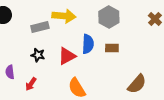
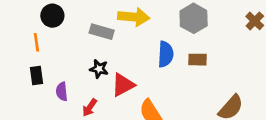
gray rectangle: (40, 27) -> (102, 32), turned 30
red triangle: (67, 56) -> (123, 85), moved

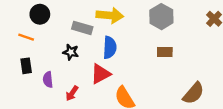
orange line: (36, 42) -> (26, 37), turned -63
blue semicircle: (166, 54) -> (110, 47), moved
black star: (99, 69) -> (71, 52), moved

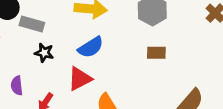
gray rectangle: (82, 28) -> (32, 24), moved
blue semicircle: (110, 47) -> (91, 47), turned 55

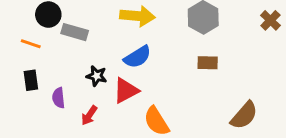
black star: (44, 53) -> (97, 76), moved

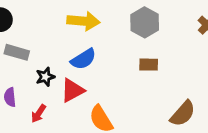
gray rectangle: (75, 32) -> (17, 52), moved
black star: (97, 76) -> (45, 77), turned -30

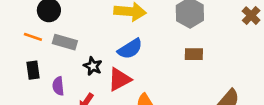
black star: (45, 77) -> (93, 66), turned -30

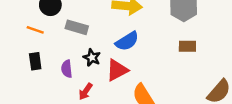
gray rectangle: (65, 42) -> (77, 27), moved
purple semicircle: (58, 86) -> (67, 69), moved

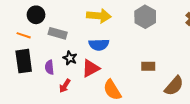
blue semicircle: (127, 41) -> (99, 45), turned 30
brown rectangle: (187, 46) -> (148, 66), moved
black rectangle: (35, 61) -> (24, 61), size x1.6

